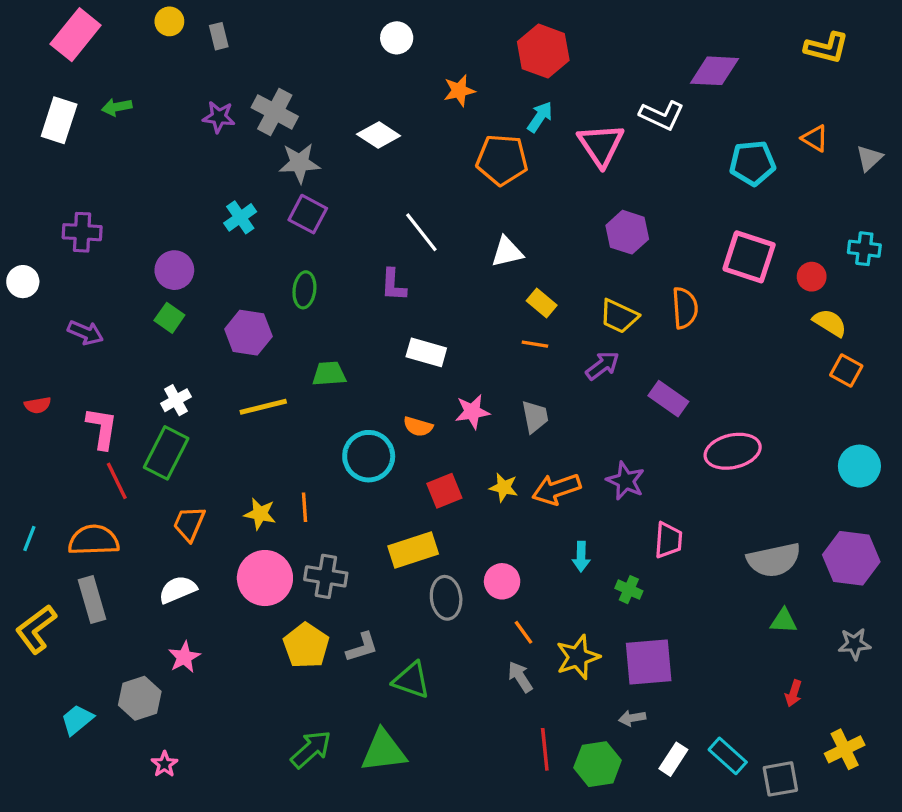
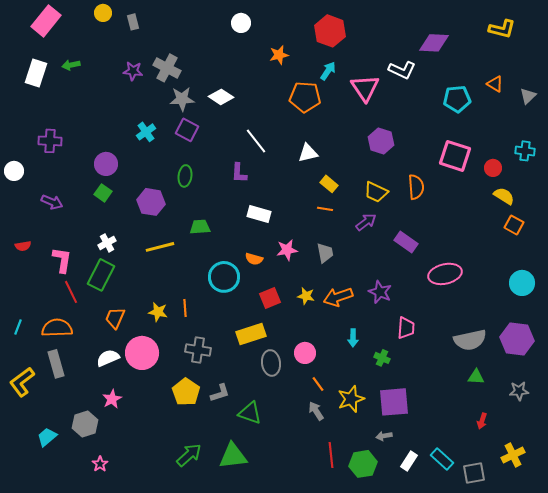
white diamond: (379, 135) -> (221, 97), moved
pink circle: (265, 578) -> (142, 353), moved

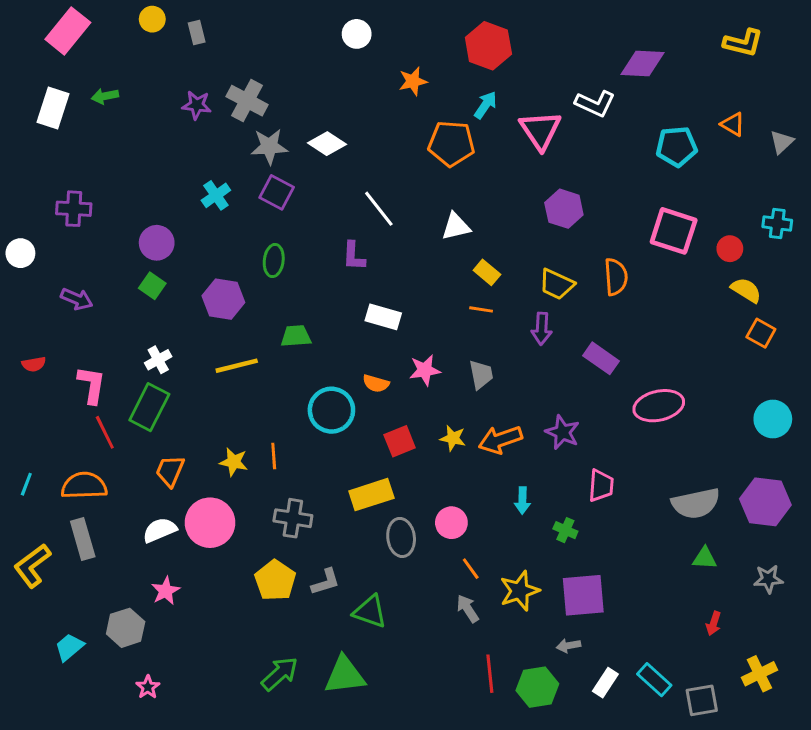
purple arrow: (366, 222) -> (542, 329), turned 130

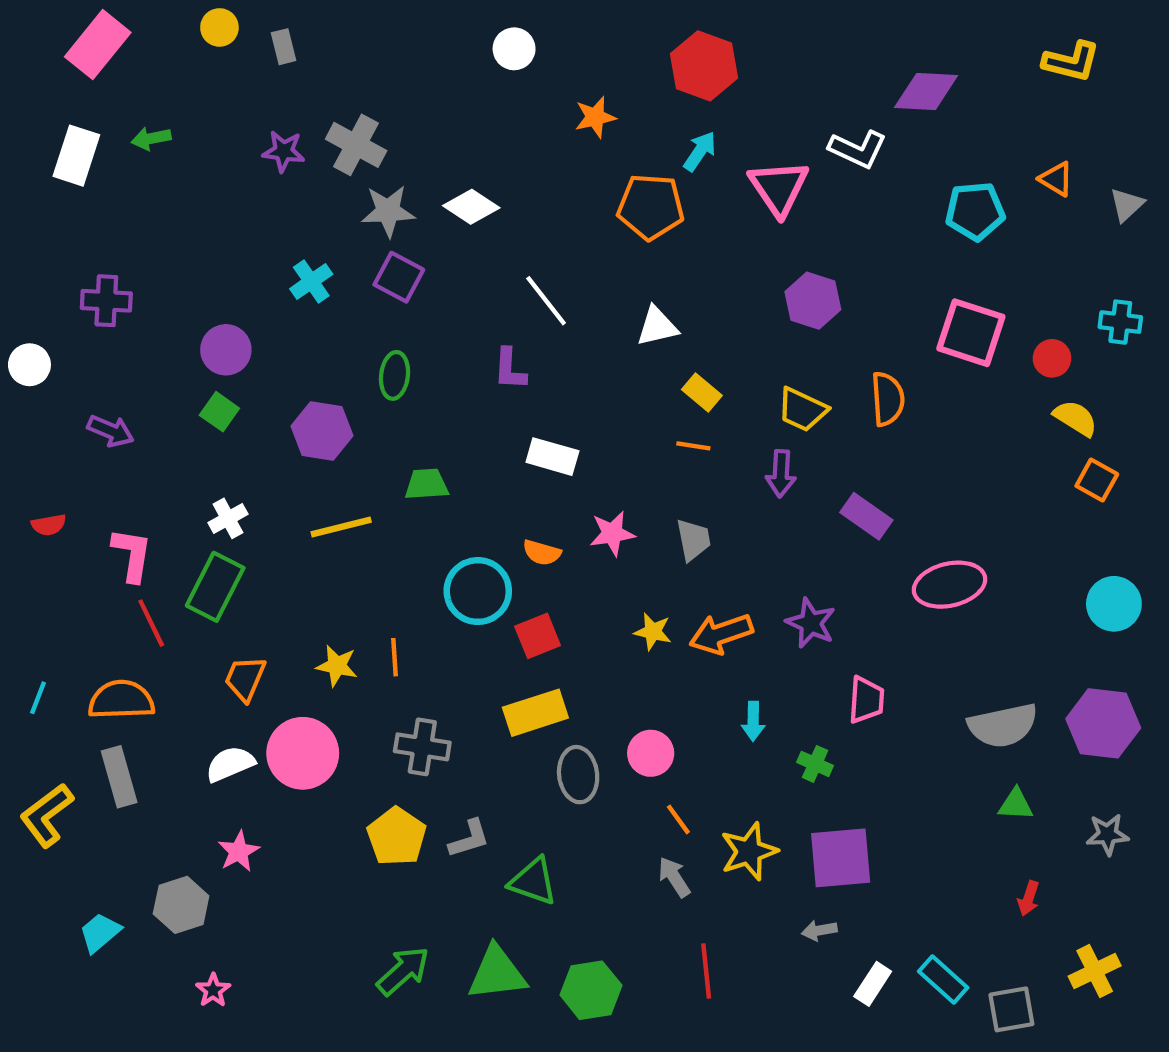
red square: (400, 441) -> (538, 636), moved
green hexagon: (537, 687) -> (591, 990), moved

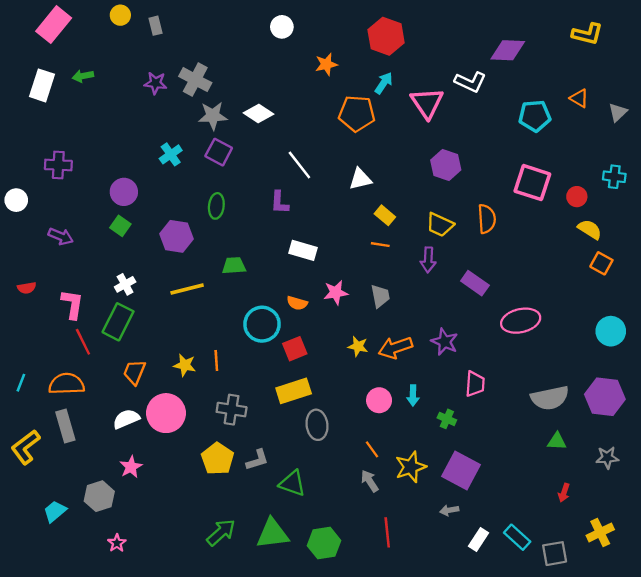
pink circle: (651, 753) -> (379, 400), moved
purple square: (841, 858) -> (461, 470), turned 33

